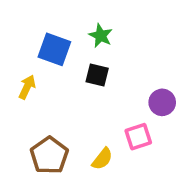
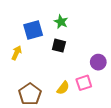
blue square: (54, 49) -> (33, 30), turned -36
yellow semicircle: (102, 159) -> (63, 88), moved

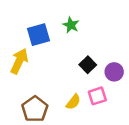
black square: (59, 46) -> (88, 65), moved, turned 32
yellow arrow: (17, 53) -> (19, 61), size x1.5

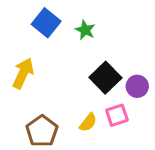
blue square: (38, 35) -> (46, 23), moved, turned -35
black square: (88, 65) -> (105, 78), size x1.5

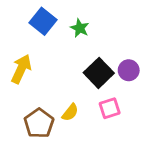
purple circle: (137, 86) -> (129, 70), moved
yellow semicircle: (88, 122) -> (70, 112), moved

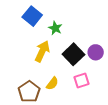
green star: (80, 28) -> (55, 28), moved
yellow arrow: (21, 69) -> (42, 51), moved

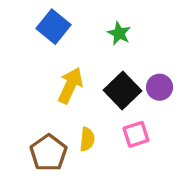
green star: (55, 28) -> (119, 33), moved
yellow semicircle: (52, 84) -> (87, 139), turned -32

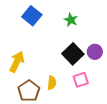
yellow arrow: (70, 85) -> (17, 62), moved

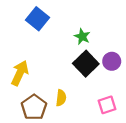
green star: (71, 20) -> (82, 37), moved
pink square: (81, 80) -> (107, 105), moved

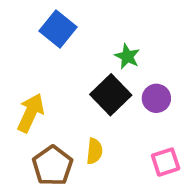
purple circle: (112, 61) -> (156, 98), moved
black square: (86, 64) -> (111, 95), moved

